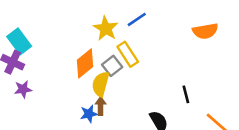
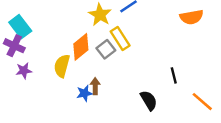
yellow semicircle: (101, 84) -> (62, 66), moved

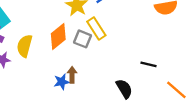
gray square: (106, 49) -> (83, 39), turned -30
yellow semicircle: (62, 66) -> (25, 46), moved
black line: (174, 75) -> (149, 64), turned -63

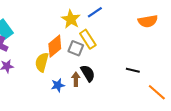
yellow semicircle: (25, 46) -> (42, 62), moved
brown arrow: (72, 75) -> (76, 79), moved
black semicircle: (124, 89) -> (88, 73), moved

